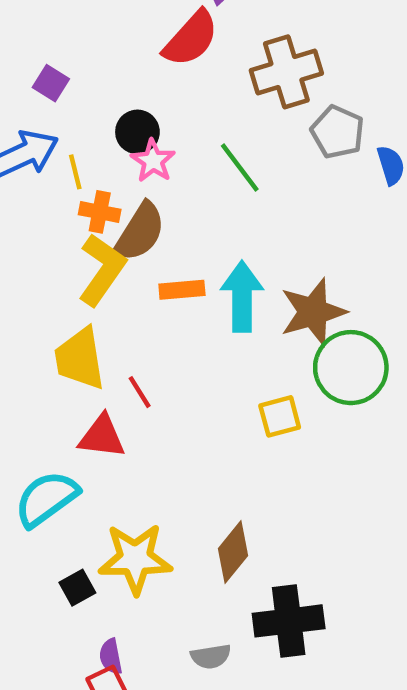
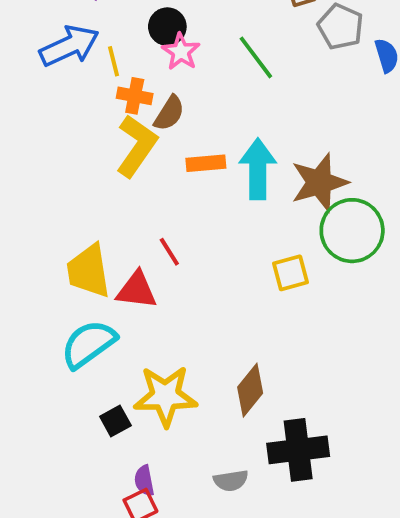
brown semicircle: (140, 232) -> (169, 113), size x0.7
yellow trapezoid: (80, 359) -> (88, 271), moved

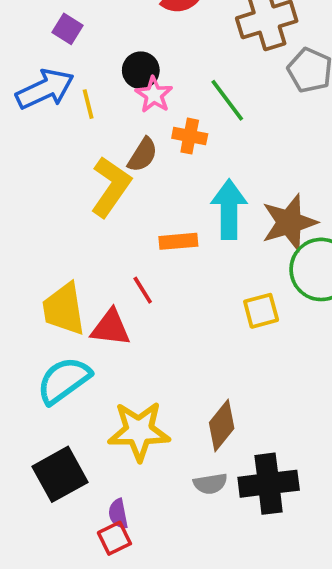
orange cross: (135, 96) -> (190, 136), moved
orange rectangle: (206, 163) -> (178, 241), moved
black square: (115, 421) -> (60, 474), moved, size x1.8
gray semicircle: (231, 481) -> (210, 484), moved

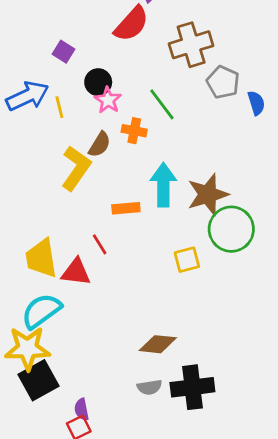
purple square: (67, 29) -> (64, 52), moved
brown diamond: (222, 425) -> (158, 344), turned 57
yellow star: (139, 431) -> (27, 348), moved

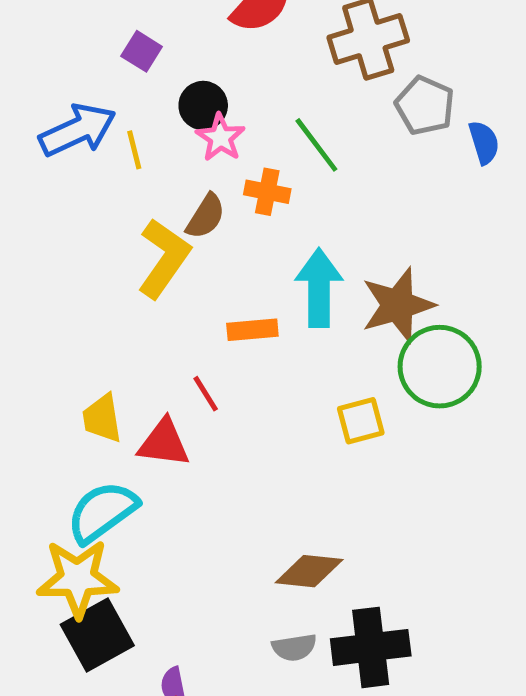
yellow trapezoid: (41, 258) -> (102, 418), size x0.7

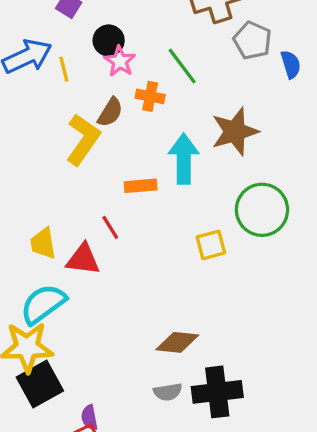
brown star: (398, 305) -> (235, 132), moved

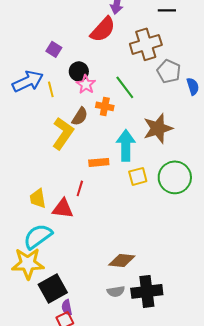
red line: (110, 227) -> (80, 188), turned 49
yellow square: (211, 245) -> (138, 176), moved
black square: (40, 384) -> (53, 288), moved

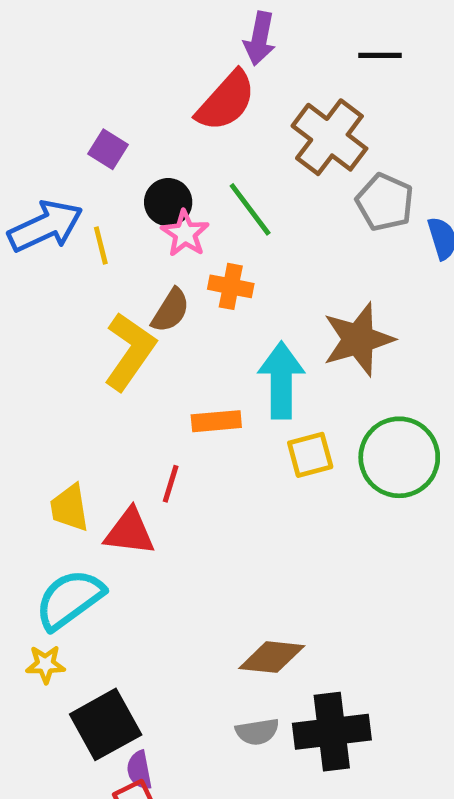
brown cross: (146, 44) -> (329, 137), turned -36
green line: (125, 87) -> (250, 209), moved
yellow star: (28, 263) -> (45, 664), size x0.5

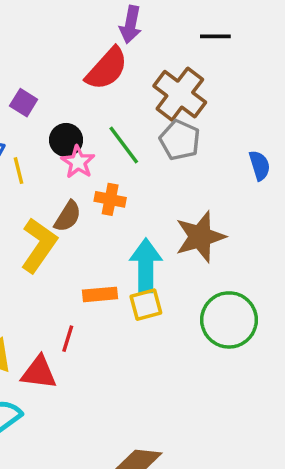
gray pentagon: (385, 202) -> (180, 140), moved
yellow square: (310, 455) -> (146, 305), moved

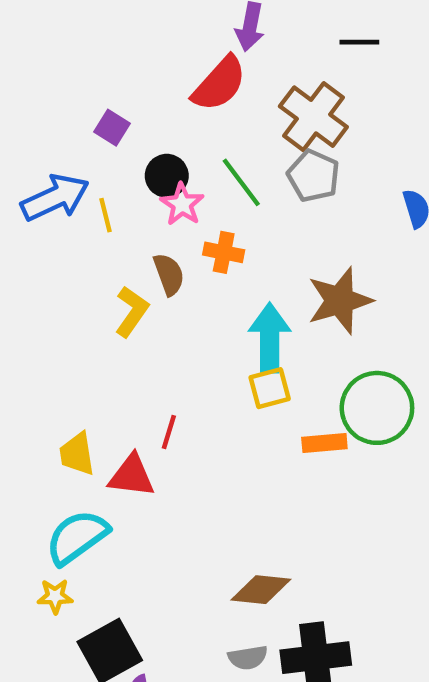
brown semicircle: (68, 216) -> (169, 274), turned -52
yellow L-shape: (39, 245) -> (132, 312), size x0.7
orange rectangle: (100, 294) -> (324, 443), moved

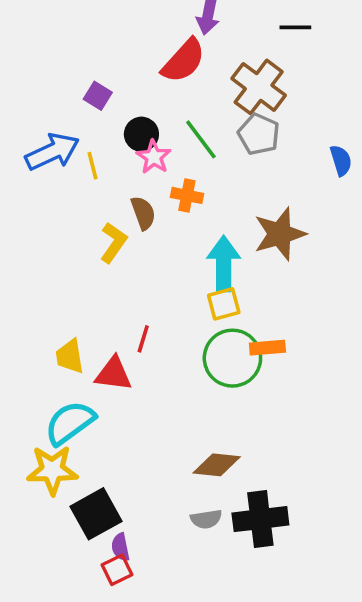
green circle: (377, 408) -> (232, 358), moved
yellow star: (55, 596) -> (52, 470), size x1.8

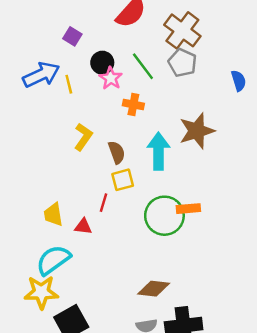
brown semicircle: (143, 213) -> (117, 152), moved
yellow square: (224, 304) -> (123, 180), moved
red triangle: (113, 374) -> (83, 226), size x0.7

